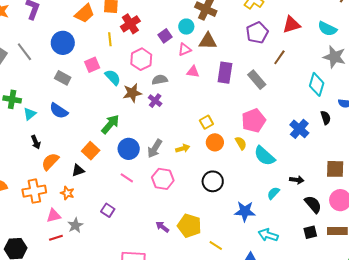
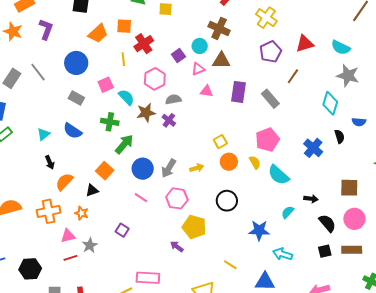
green cross: (12, 99) -> (110, 122), moved
yellow pentagon: (189, 226) -> (194, 227), moved

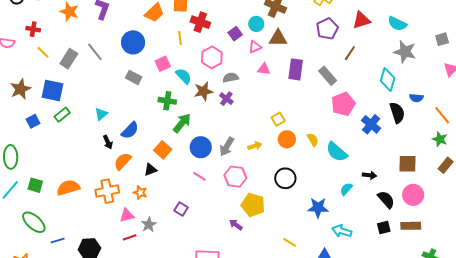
red cross: (144, 44) -> (200, 22), turned -36
blue semicircle: (73, 131) -> (130, 130), moved, turned -78
black semicircle: (339, 136) -> (397, 113), size x1.5
pink pentagon: (267, 140) -> (343, 104), moved

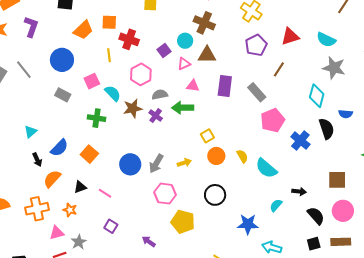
green arrow: (182, 123) -> (183, 108), moved, turned -130
orange square: (163, 150) -> (89, 154), moved
pink line: (199, 176) -> (105, 193), moved
purple arrow: (236, 225) -> (149, 241), moved

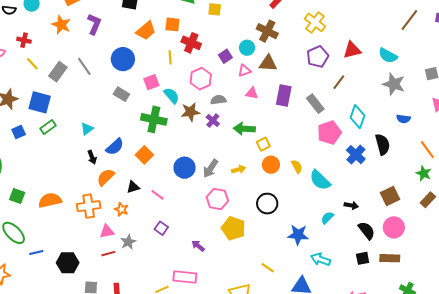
cyan diamond: (317, 96) -> (357, 117), moved
green arrow: (183, 108) -> (244, 129), moved
blue semicircle: (346, 114) -> (403, 119), moved
green cross: (97, 118) -> (154, 119), size x1.4
brown square: (337, 180) -> (390, 196), turned -30

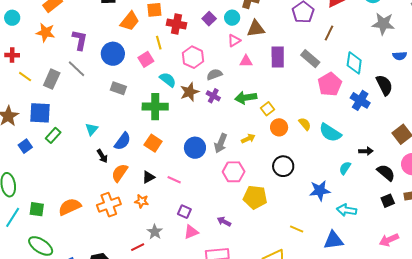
purple L-shape: (94, 24) -> (80, 40), moved
purple square: (225, 56) -> (209, 19), moved
pink square: (151, 82) -> (146, 59), moved
pink triangle: (107, 231) -> (191, 232), moved

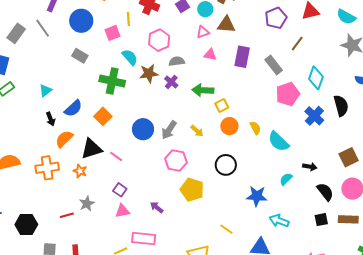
yellow arrow: (248, 139) -> (197, 131), turned 56
black triangle: (148, 177) -> (92, 149), size x1.6

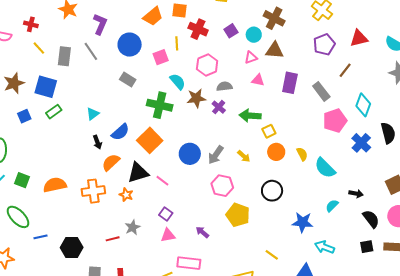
gray rectangle: (16, 33) -> (64, 56), turned -30
orange square: (103, 116) -> (150, 140), size x1.4

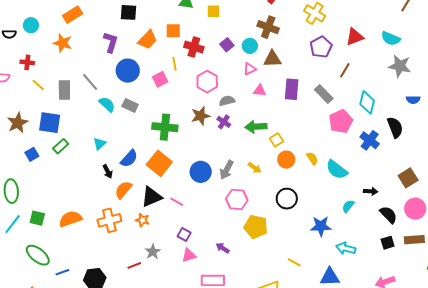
purple L-shape: (100, 24) -> (111, 42), moved
cyan semicircle: (178, 82) -> (107, 104), moved

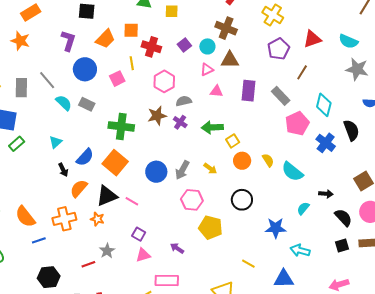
orange semicircle: (70, 219) -> (25, 217), turned -110
blue line: (62, 272) -> (39, 240), moved

